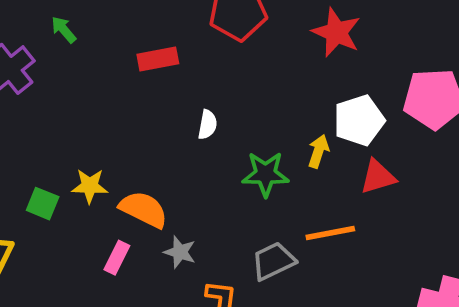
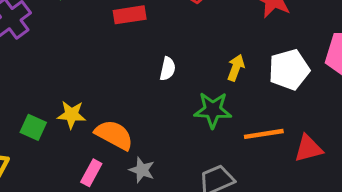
yellow arrow: (318, 151) -> (236, 68), moved
red triangle: (378, 177) -> (308, 148), moved
orange line: (330, 233) -> (264, 134), moved

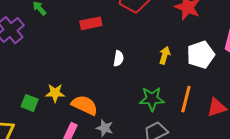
green star: (213, 110) -> (152, 99), moved
orange line: (264, 134) -> (186, 99), turned -64

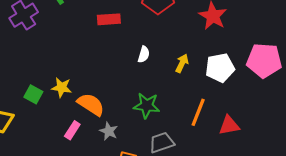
white semicircle: (119, 58) -> (144, 54), moved
green star: (152, 99) -> (147, 106), moved

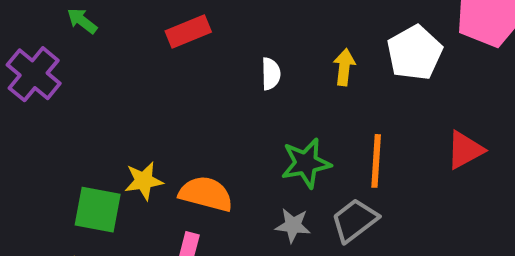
green square: (33, 94) -> (98, 210), size x1.4
orange line: (198, 112) -> (376, 161), moved
gray star: (109, 131) -> (293, 225), moved

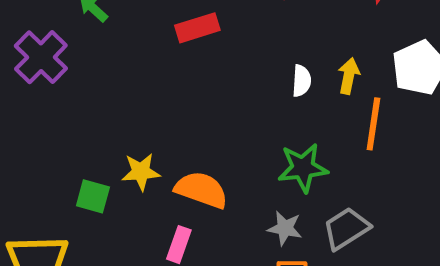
white semicircle: (271, 74) -> (302, 81), moved
orange line: (376, 161) -> (373, 124), moved
green square: (98, 210) -> (93, 196), size x0.7

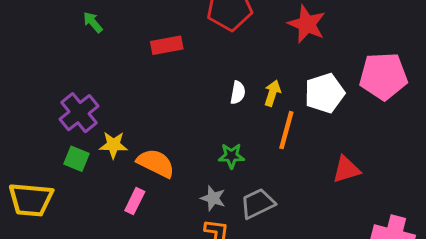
purple cross: (41, 57) -> (79, 113), moved
green star: (303, 168) -> (231, 156), size x0.7

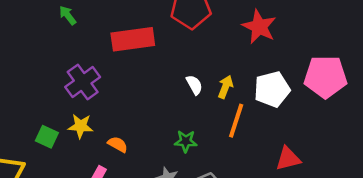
red rectangle: (167, 45) -> (133, 39), size x1.5
white semicircle: (238, 93) -> (194, 85), turned -42
purple cross: (79, 113) -> (83, 82), moved
orange semicircle: (156, 163) -> (118, 144), size x0.6

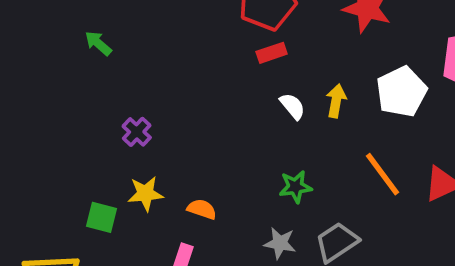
red rectangle: (133, 39) -> (272, 53), moved, size x0.5
purple cross: (83, 82) -> (137, 132), size x0.6
orange line: (236, 121) -> (383, 174), moved, turned -44

